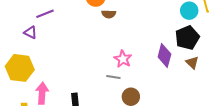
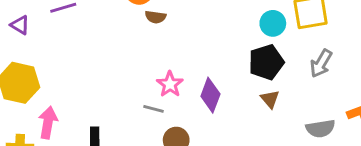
purple triangle: (31, 32) -> (20, 25), moved
purple diamond: (164, 56) -> (210, 95), moved

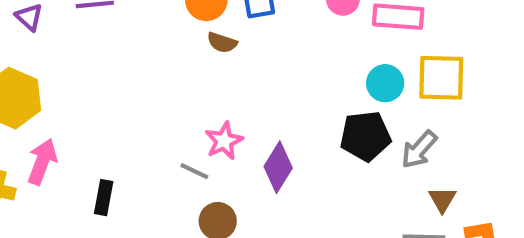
gray arrow: (321, 63) -> (419, 149), moved
brown triangle: (270, 99) -> (442, 199), moved

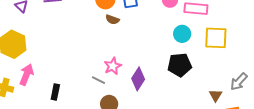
cyan circle: (385, 83) -> (182, 34), moved
gray arrow: (419, 149) -> (239, 82), moved

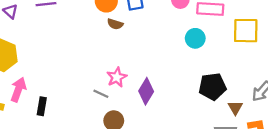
yellow square: (216, 38) -> (246, 31), moved
black pentagon: (180, 65) -> (212, 87), moved
black rectangle: (55, 92) -> (42, 106), moved

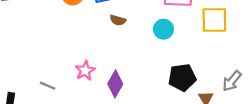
brown semicircle: (115, 24) -> (118, 20), moved
gray line: (101, 94) -> (48, 86), moved

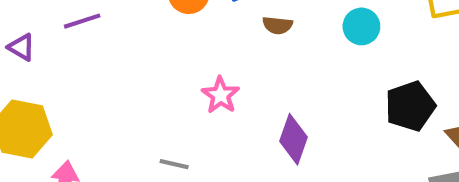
pink star: (85, 71) -> (221, 95), moved

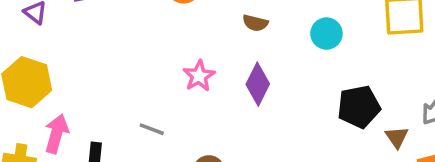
purple diamond: (294, 139) -> (258, 84), moved

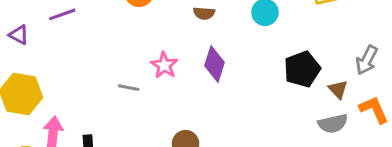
gray line: (152, 129) -> (129, 88), moved

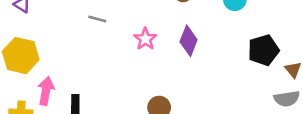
gray line: (129, 88) -> (97, 19), moved

